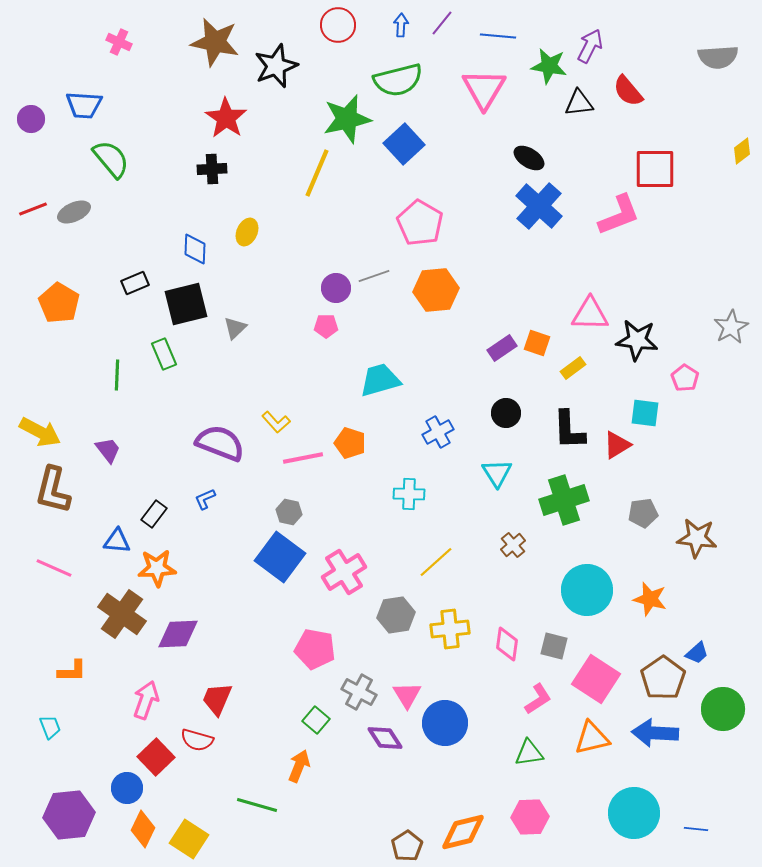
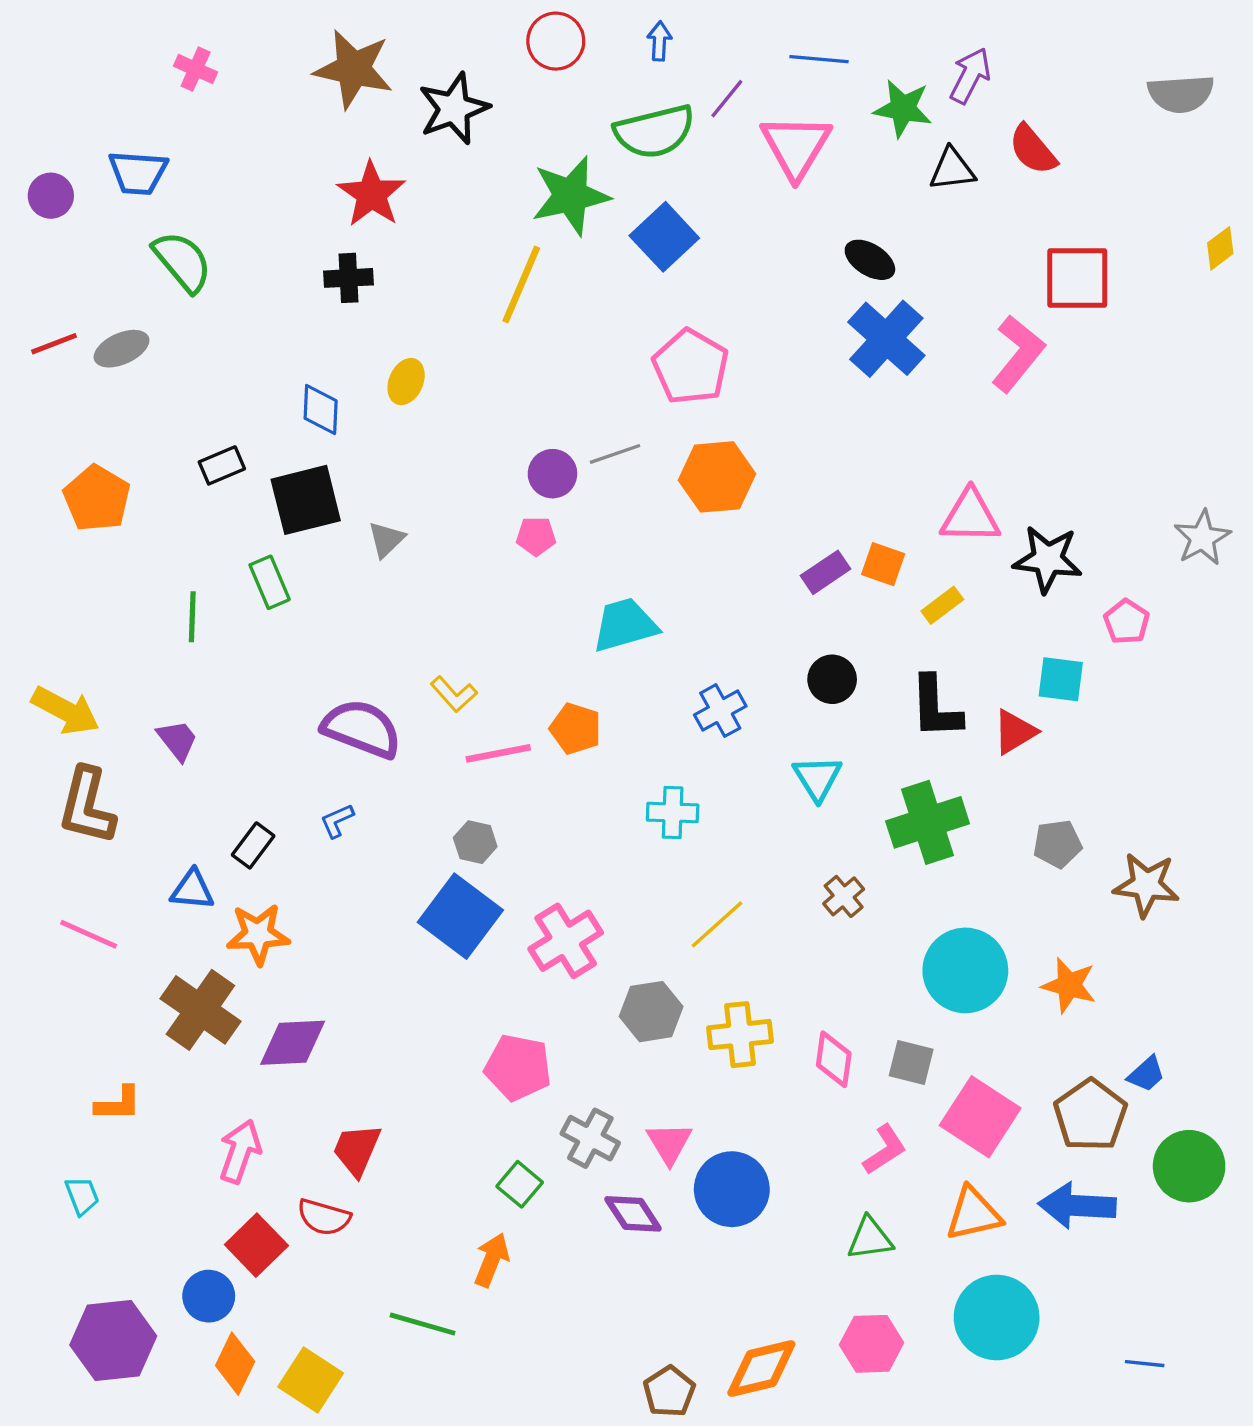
purple line: (442, 23) -> (727, 99), moved
pink L-shape: (619, 215) -> (1018, 354), turned -30
cyan circle: (634, 813) -> (997, 1318), moved

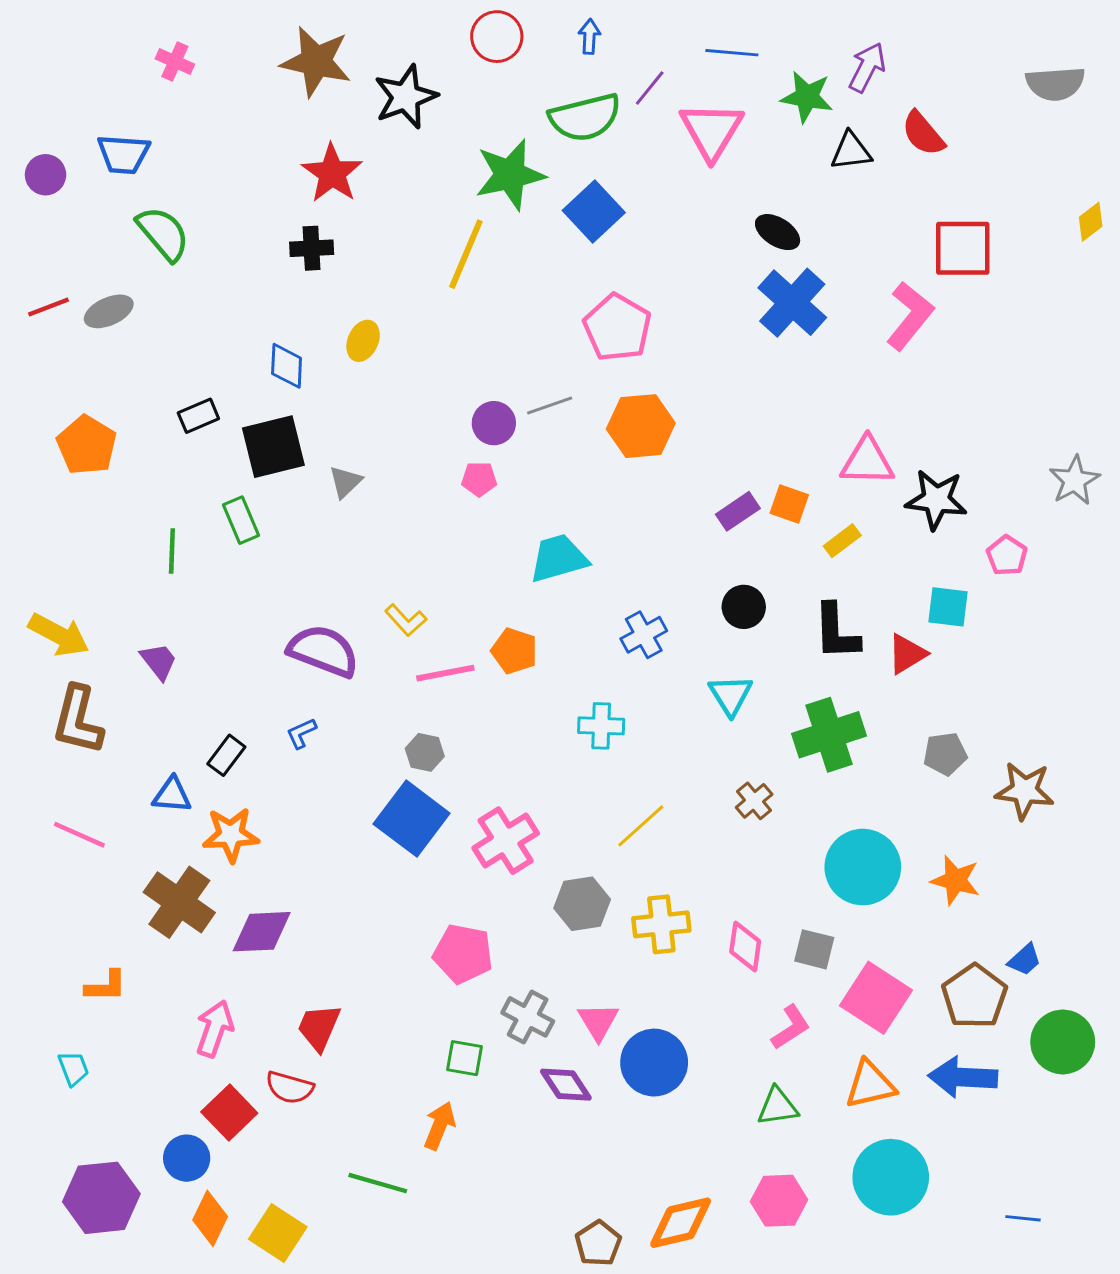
green square: (520, 1184) -> (464, 1058), turned -30

